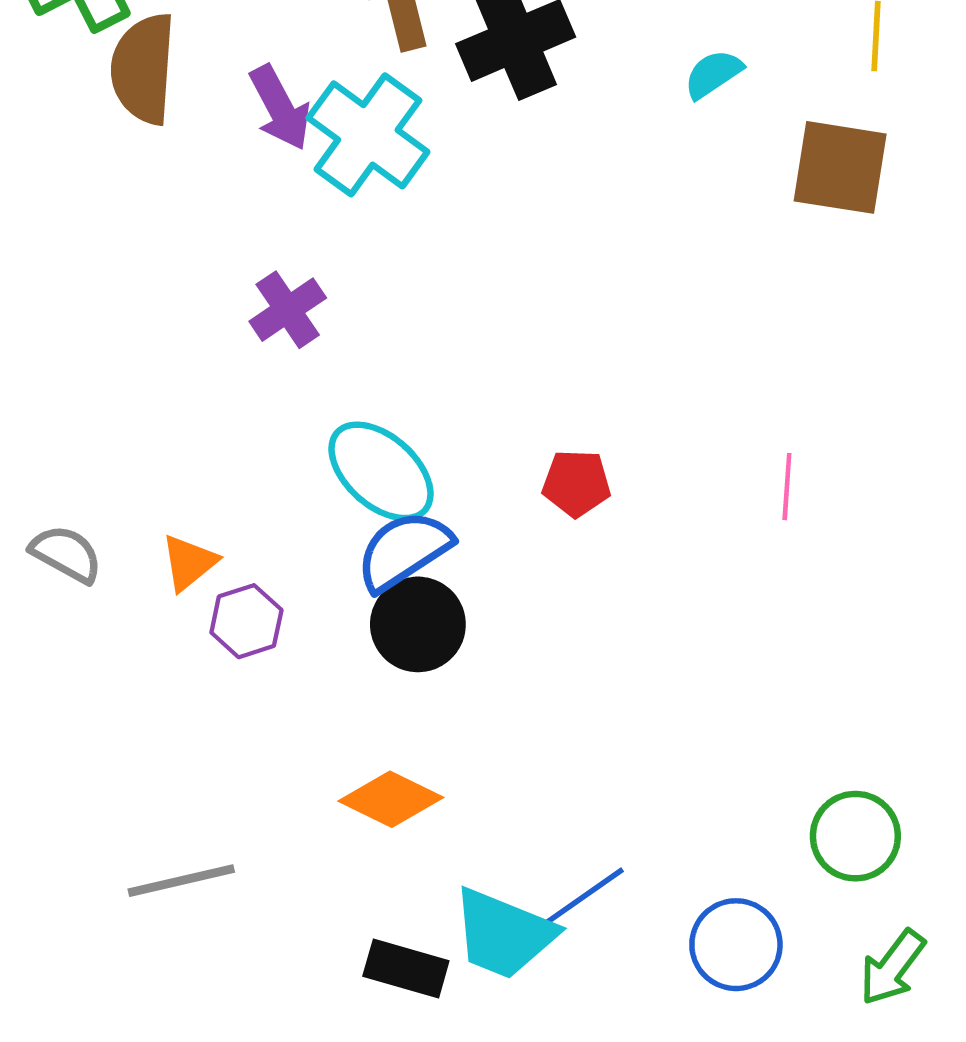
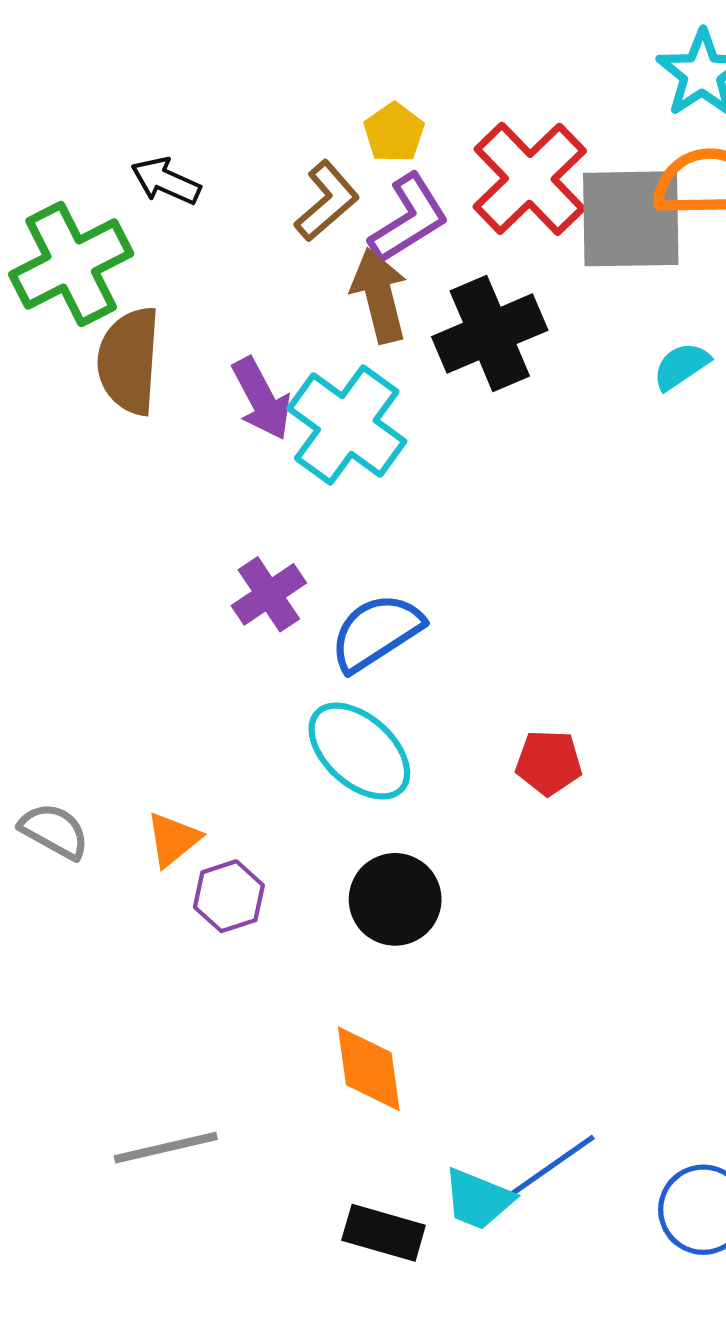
blue semicircle: (404, 551) -> (376, 632), moved
orange diamond: (391, 799) -> (369, 1069), turned 56
cyan trapezoid: (504, 934) -> (478, 1199), size x0.7

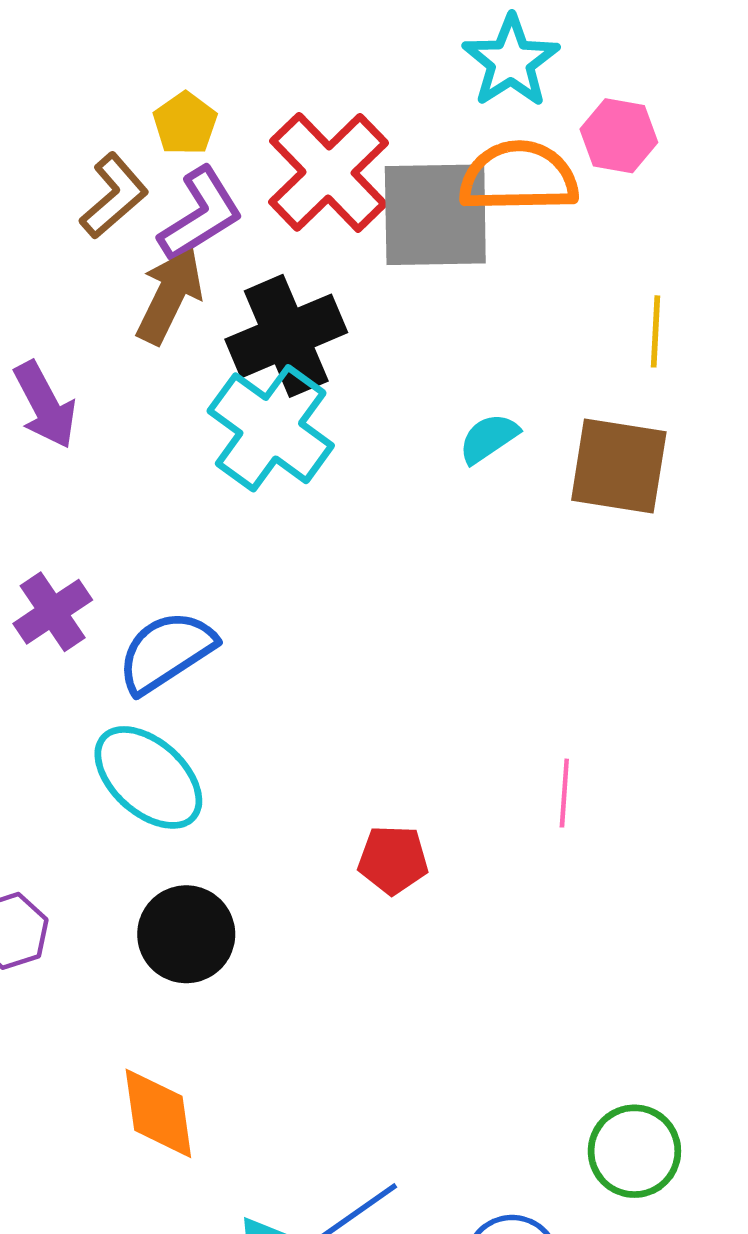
brown arrow: (379, 296) -> (170, 296), turned 40
cyan semicircle: (681, 366) -> (489, 438), moved
cyan cross: (347, 425) -> (271, 428), moved
red pentagon: (549, 763) -> (393, 860), moved

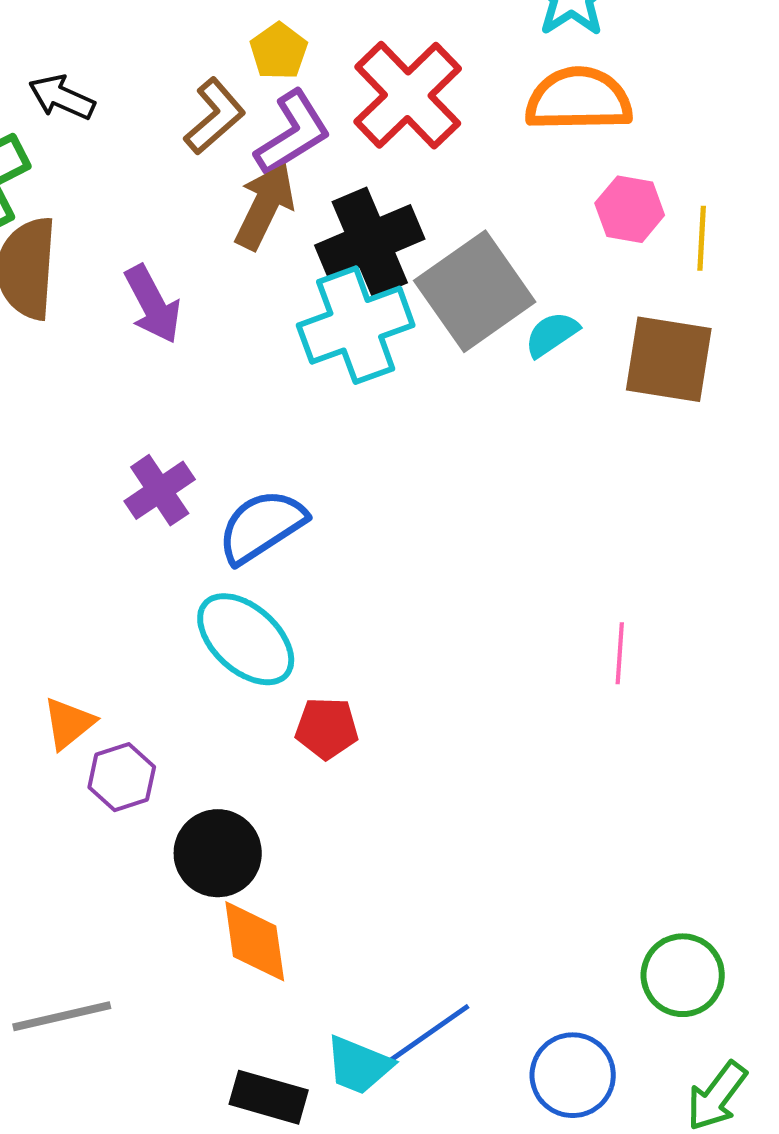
pink hexagon: (619, 136) -> (630, 209), moved
gray square: (435, 215) -> (475, 291), moved, turned -34
cyan cross: (271, 428) -> (356, 325), turned 34
red pentagon: (393, 860) -> (327, 728), moved
black circle: (186, 934) -> (218, 853), moved

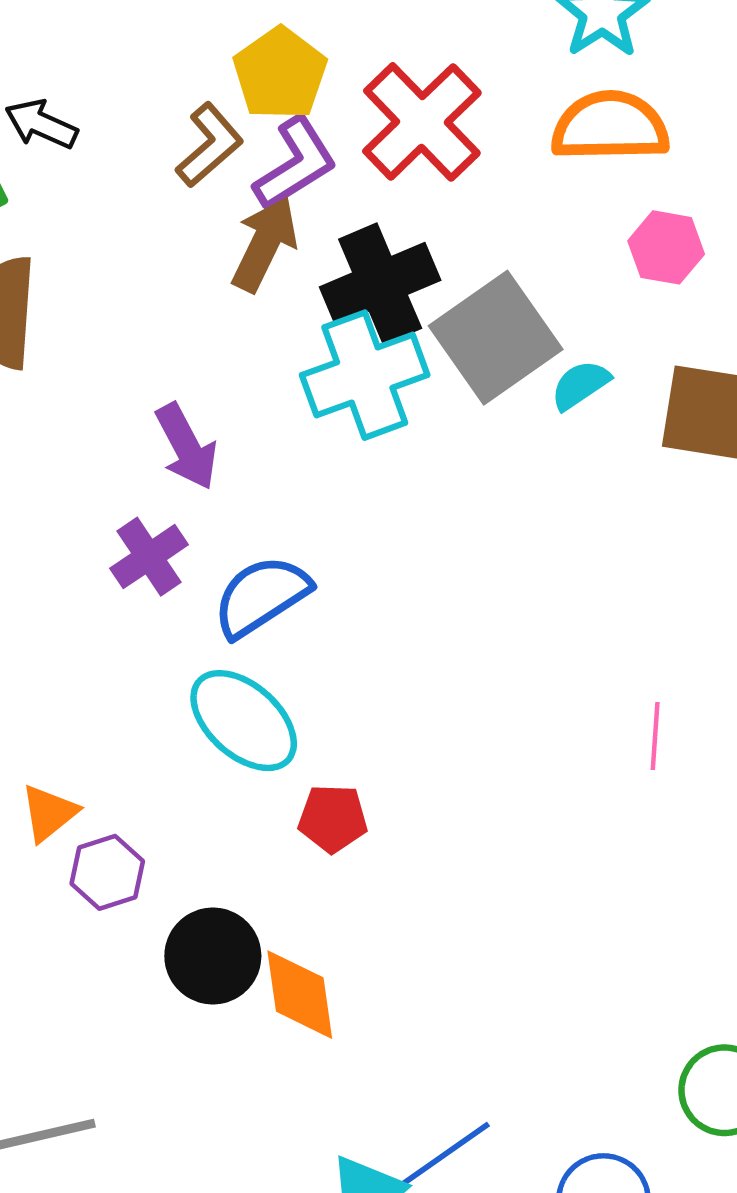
yellow pentagon: (279, 51) -> (280, 74), size x1.5
purple arrow: (153, 304) -> (186, 447), moved
orange diamond: (255, 941) -> (300, 995), moved

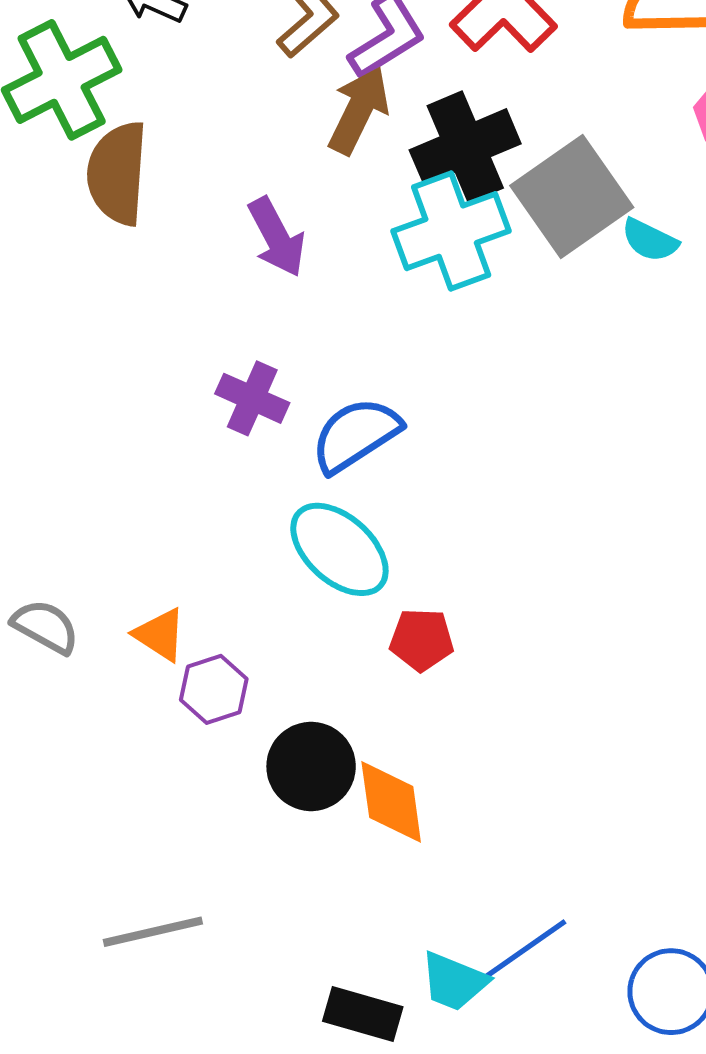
cyan semicircle: (580, 385) -> (650, 240), turned -120
purple arrow: (186, 447) -> (277, 237), moved
purple cross: (149, 557) -> (252, 398), turned -32
orange triangle: (49, 813) -> (160, 635), turned -48

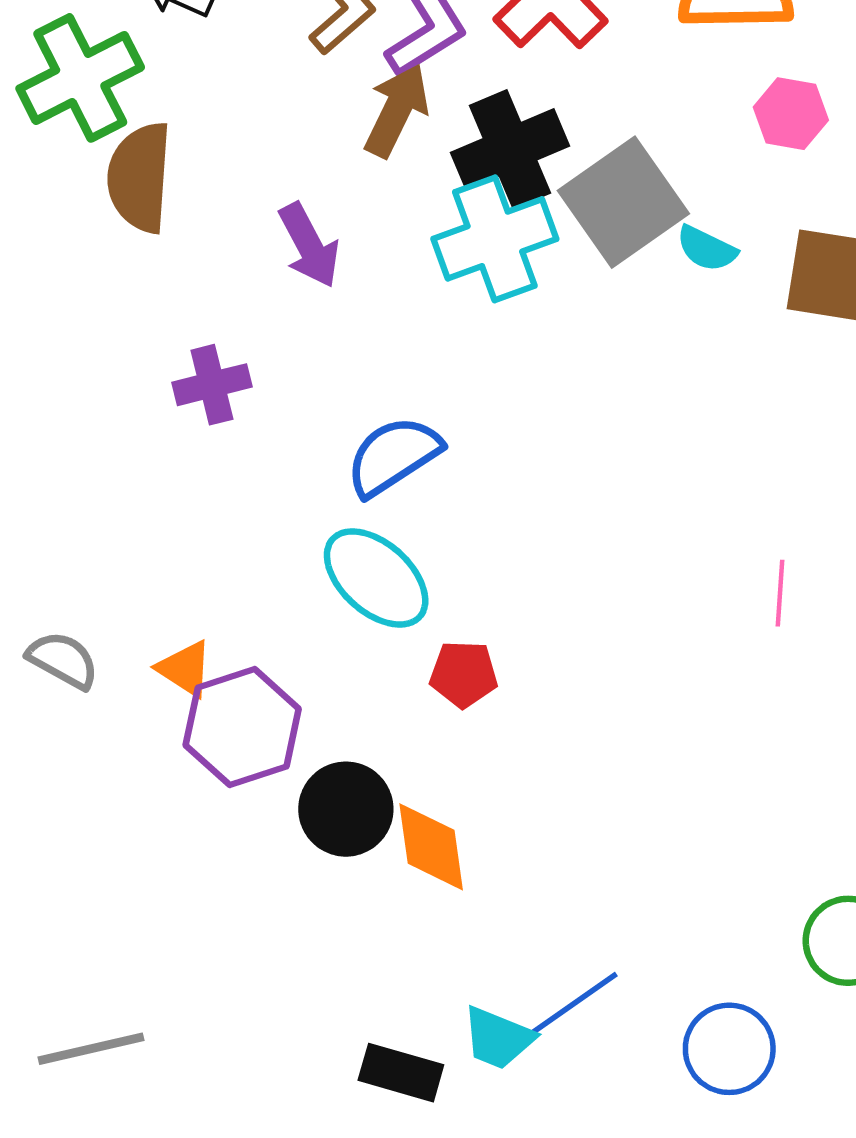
purple cross: (252, 398) -> (212, 385), moved, turned -38
purple hexagon: (214, 689) -> (242, 727), size x1.6
gray line: (153, 932) -> (91, 1049), moved

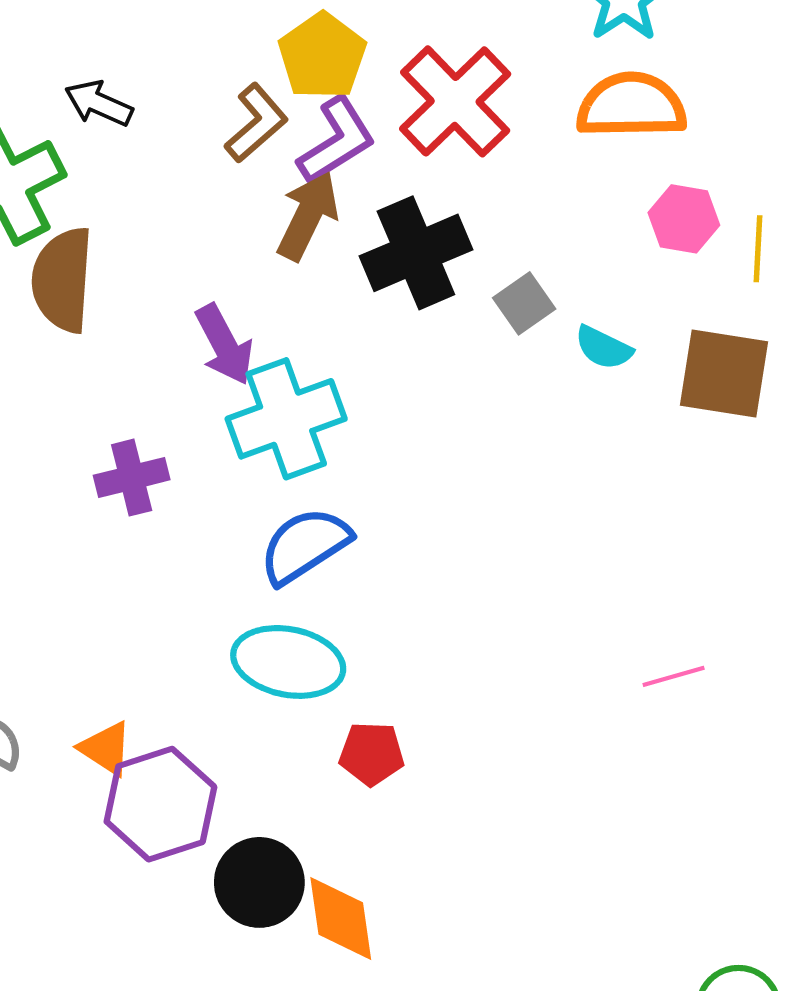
gray square: (623, 202) -> (524, 303), size x0.5
cyan cross: (495, 239) -> (286, 419), moved
cyan ellipse: (376, 578) -> (288, 662), turned -31
pink line: (780, 593) -> (674, 676), turned 70

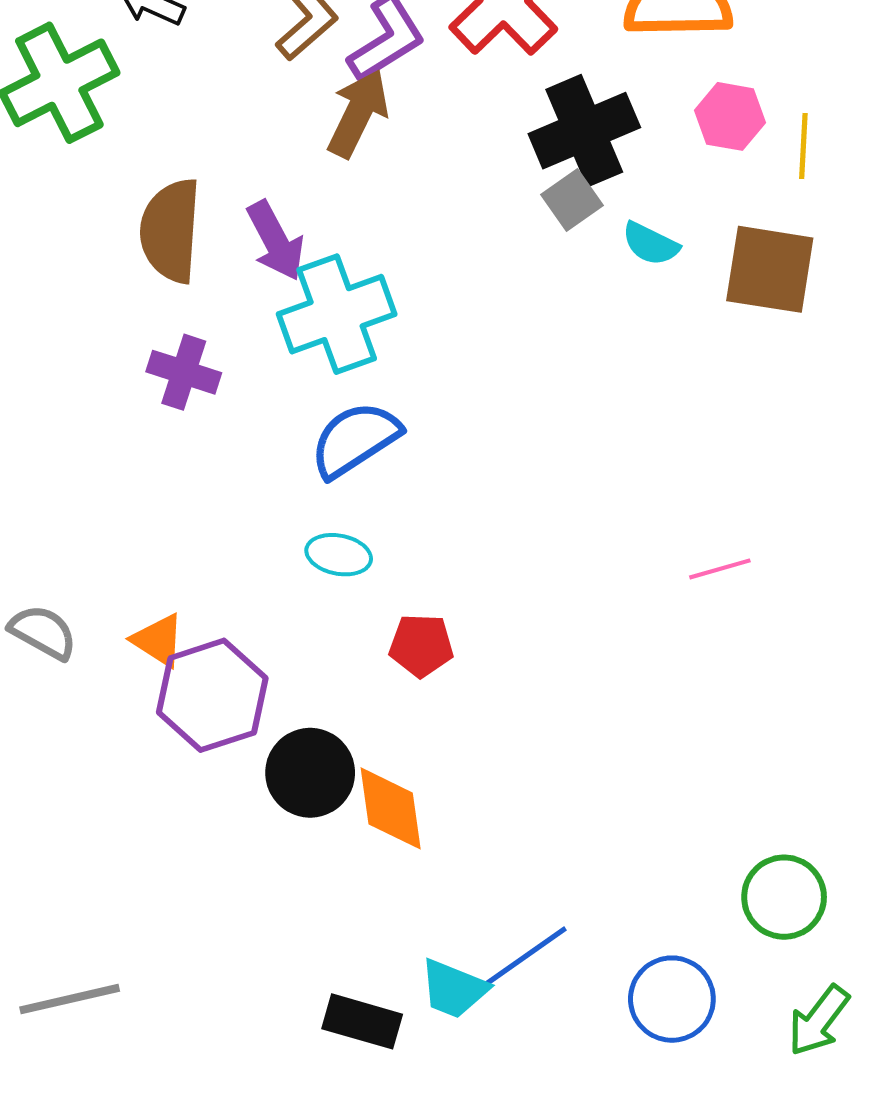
black cross: (416, 253) -> (584, 131), moved
brown semicircle: (63, 280) -> (170, 231), moved
purple cross: (132, 478) -> (184, 372), turned 32
cyan ellipse: (288, 662) -> (339, 555), size x0.6

